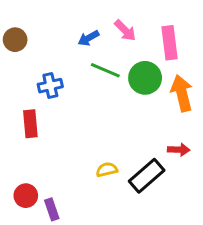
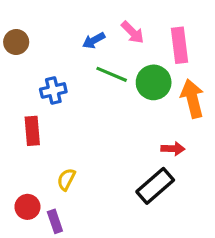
red arrow: (179, 150) -> (173, 149), moved
yellow semicircle: (107, 170) -> (66, 179), moved, turned -50

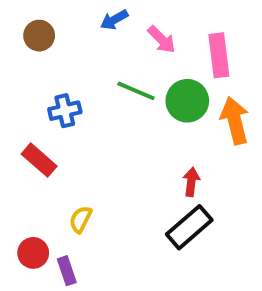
blue arrow: (94, 40) -> (114, 20), moved
brown circle: (16, 42) -> (39, 36), moved
red rectangle: (32, 131) -> (39, 160), turned -44
red arrow: (173, 149) -> (191, 182), moved, turned -85

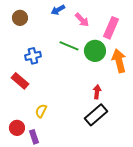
pink rectangle: (219, 55) -> (111, 28), turned 30

